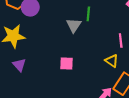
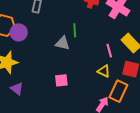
gray triangle: (74, 25) -> (63, 43), turned -42

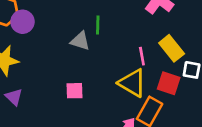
yellow triangle: (104, 71) -> (132, 83), size x1.6

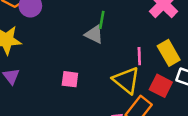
gray triangle: (80, 41) -> (94, 34), moved

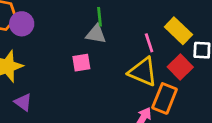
pink square: (70, 79) -> (81, 63), moved
red square: (161, 86) -> (180, 67), turned 35

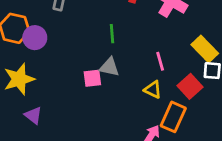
yellow rectangle: (178, 31) -> (205, 49), moved
gray triangle: (96, 34) -> (109, 67), moved
yellow triangle: (143, 72) -> (153, 90), size x0.6

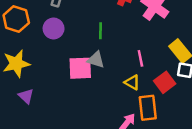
purple circle: (35, 38) -> (54, 28), moved
pink square: (92, 78) -> (80, 68), size x1.5
orange rectangle: (173, 117) -> (148, 108), turned -35

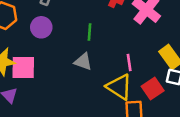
pink square: (80, 68) -> (23, 67), moved
yellow triangle: (132, 82) -> (119, 87), size x1.6

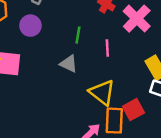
pink line: (129, 63) -> (107, 48), moved
red square: (153, 88) -> (133, 110), moved

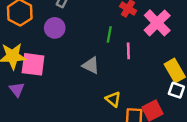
green line: (78, 35) -> (109, 34), moved
yellow triangle: (102, 92) -> (113, 99), moved, size x0.6

